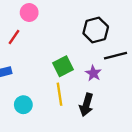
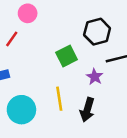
green square: (63, 66) -> (67, 56), moved
cyan circle: (23, 105) -> (21, 110), size x1.5

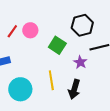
pink circle: (28, 13) -> (30, 30), moved
green square: (67, 56) -> (57, 45), turned -30

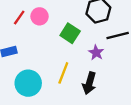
yellow line: (51, 80) -> (63, 73), turned 30

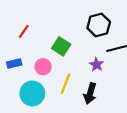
pink circle: (40, 16) -> (43, 67), moved
green square: (70, 33) -> (61, 46), moved

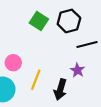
green square: (61, 46) -> (39, 21), moved
purple star: (97, 65) -> (77, 70), moved

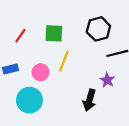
green square: (39, 21) -> (54, 33), moved, turned -30
yellow line: (36, 80) -> (64, 61), moved

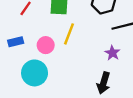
black arrow: (90, 100) -> (104, 83), moved

